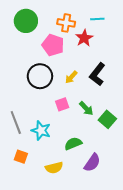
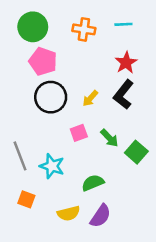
red star: (84, 38) -> (126, 63), moved
pink pentagon: (53, 45) -> (43, 61), moved
purple semicircle: (92, 163) -> (100, 216), moved

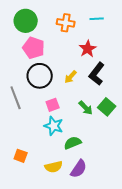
red star: (126, 63) -> (88, 49), moved
pink square: (79, 133) -> (53, 105), moved
green square: (136, 152) -> (107, 107), moved
gray line: (20, 156) -> (16, 98), moved
cyan star: (52, 166) -> (54, 126), moved

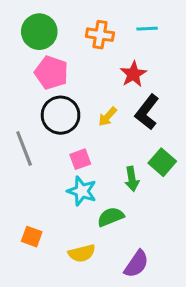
green arrow: (86, 108) -> (132, 179), moved, turned 35
purple semicircle: (79, 169) -> (136, 264), moved

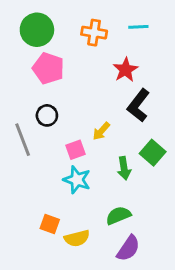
black circle: (61, 115) -> (47, 115), moved, size x0.6
yellow arrow: (108, 117) -> (101, 131), moved
green semicircle: (111, 217) -> (118, 215), moved
orange square: (32, 237) -> (50, 224), moved

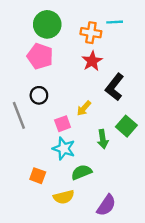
green circle: (37, 30) -> (47, 24), moved
orange cross: (94, 33) -> (91, 33), moved
red star: (125, 70) -> (92, 61), moved
green semicircle: (118, 215) -> (81, 172), moved
orange square: (50, 224) -> (38, 176), moved

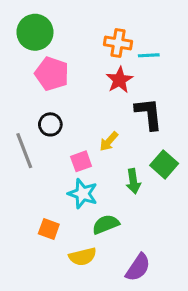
cyan line: (115, 22) -> (149, 55), moved
green circle: (47, 24) -> (35, 32), moved
black L-shape: (115, 87) -> (149, 114), turned 136

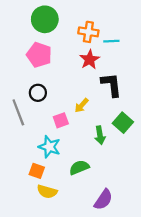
green circle: (35, 32) -> (45, 19), moved
cyan star: (83, 194) -> (49, 147), moved
yellow semicircle: (83, 257) -> (47, 192), moved, turned 30

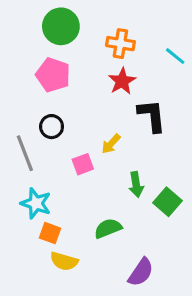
cyan line: (111, 41) -> (175, 56), moved, turned 42
green square: (123, 123) -> (167, 202), moved
cyan star: (49, 147) -> (36, 203), moved

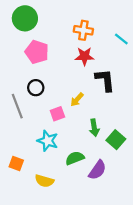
green circle: (61, 26) -> (25, 18), moved
red star: (122, 81) -> (84, 56), turned 30
cyan star: (36, 203) -> (48, 141), moved
orange square: (50, 233) -> (16, 163), moved
purple semicircle: (141, 272) -> (97, 170), moved

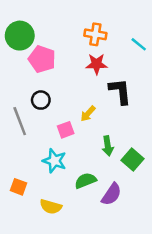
green circle: (25, 18) -> (20, 36), moved

